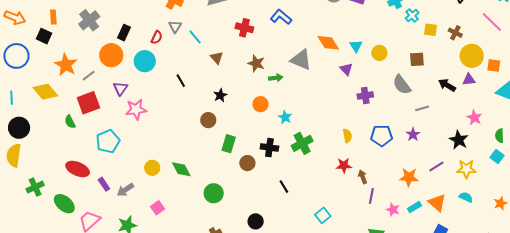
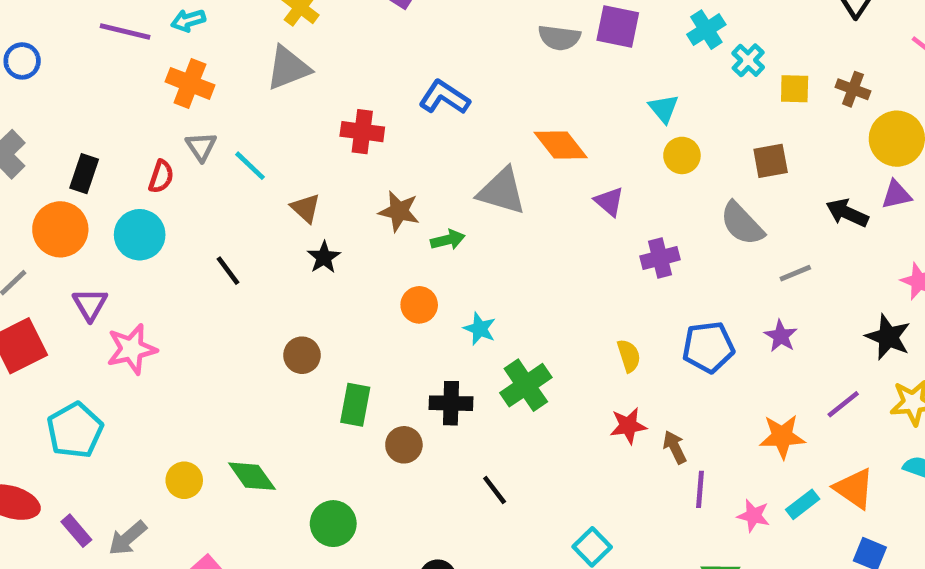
cyan triangle: (356, 46) -> (664, 109), moved
black star: (220, 95) -> (324, 257), moved

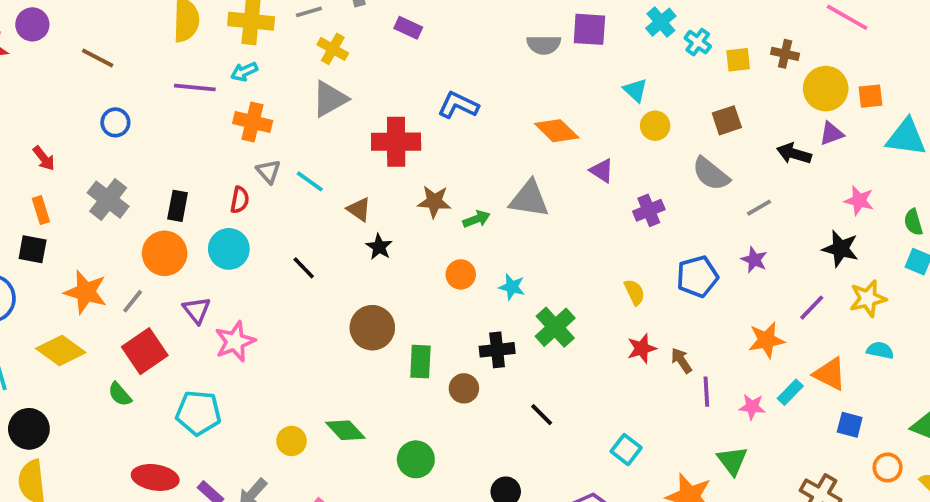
red cross: (362, 132) -> (396, 142), size x1.4
gray triangle: (502, 191) -> (529, 199), moved
brown circle: (302, 355) -> (372, 328), size x1.5
cyan pentagon: (75, 430) -> (198, 413), turned -30

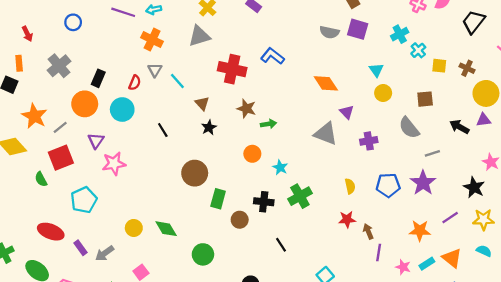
gray triangle: (529, 199) -> (326, 134), moved
purple star: (754, 260) -> (423, 183), size x1.6
cyan pentagon: (198, 413) -> (84, 200), turned 30

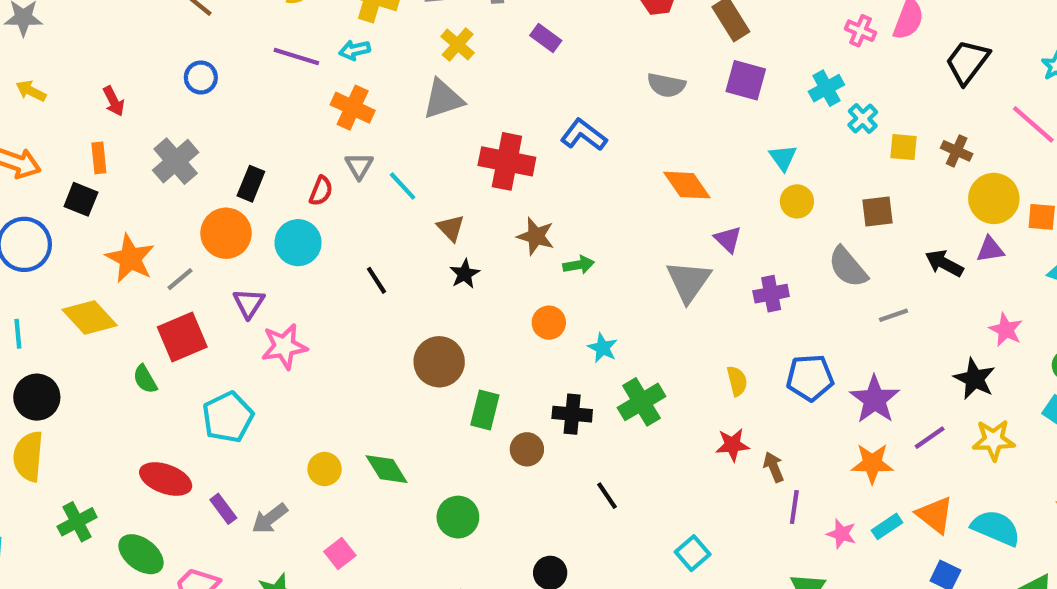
gray semicircle: (329, 32) -> (666, 85), moved
gray triangle: (326, 134) -> (689, 281), turned 45
purple star: (423, 183) -> (875, 399), moved
cyan semicircle: (484, 251) -> (996, 528), moved, size x1.6

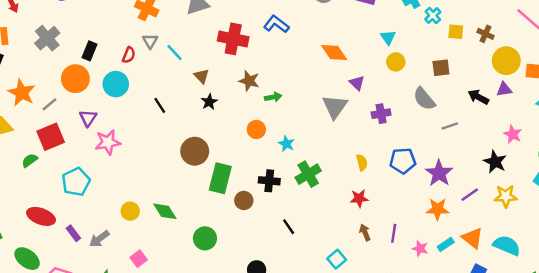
green semicircle: (145, 379) -> (30, 160), turned 84
green rectangle: (485, 410) -> (220, 178), size x1.4
brown arrow: (774, 467) -> (365, 232), moved

